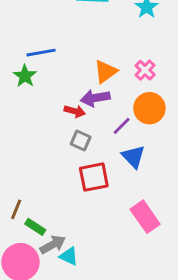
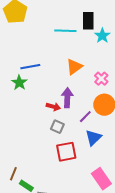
orange triangle: (105, 72) -> (74, 67), moved
purple arrow: (95, 98) -> (67, 98), turned 102
blue triangle: (133, 157) -> (93, 138), turned 30

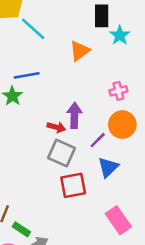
cyan line: (65, 31) -> (33, 29), moved, turned 40
orange triangle: (74, 67) -> (80, 51), moved
pink cross: (101, 79) -> (118, 91), turned 32
gray square: (57, 127) -> (62, 153), size x1.5

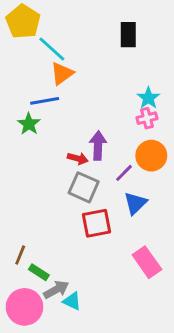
cyan star: (120, 35) -> (148, 98), moved
orange triangle: (80, 51) -> (62, 73), moved

